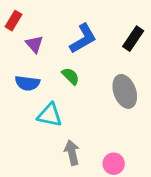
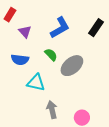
gray ellipse: (125, 91) -> (72, 66), moved, turned 70

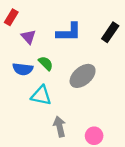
blue L-shape: (60, 28) -> (69, 32), turned 30
green semicircle: (51, 55) -> (46, 63), moved

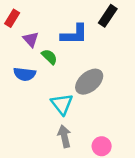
black rectangle: (110, 32) -> (108, 16), moved
green semicircle: (46, 63) -> (49, 57), moved
cyan triangle: (41, 95) -> (62, 104), moved, turned 40

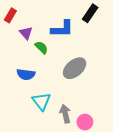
blue semicircle: (25, 74) -> (26, 74), moved
cyan triangle: (62, 104) -> (41, 101), moved
gray arrow: (64, 136) -> (65, 114), moved

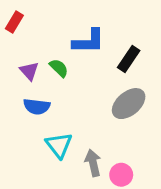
black rectangle: (90, 13) -> (129, 59), moved
purple triangle: (26, 33) -> (29, 71), moved
gray ellipse: (75, 68) -> (129, 104), moved

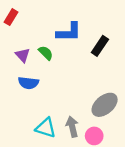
gray ellipse: (129, 104) -> (105, 105), moved
cyan triangle: (59, 145) -> (46, 128), moved, turned -35

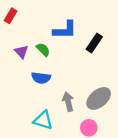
blue semicircle: (28, 83) -> (41, 78), moved
gray arrow: (72, 127) -> (68, 102), moved

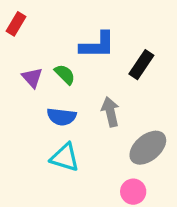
gray arrow: (68, 102) -> (110, 112), moved
cyan triangle: (43, 120) -> (65, 157), moved

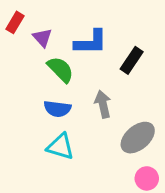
green semicircle: (65, 74) -> (60, 69), size x1.4
purple triangle: (32, 78) -> (42, 38), moved
pink circle: (133, 192) -> (147, 178), moved

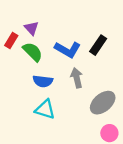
red rectangle: (15, 22) -> (11, 41), moved
blue L-shape: (91, 42) -> (68, 50), moved, turned 30
green semicircle: (60, 69) -> (33, 52), moved

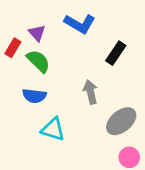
blue L-shape: (68, 50) -> (80, 24), moved
blue semicircle: (43, 81) -> (34, 96), moved

